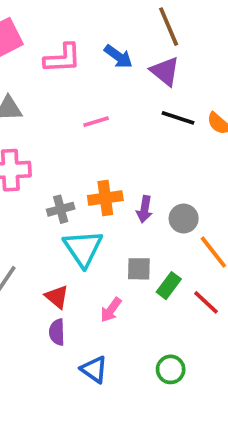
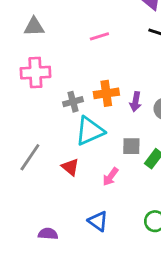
cyan triangle: (83, 248) -> (90, 131), turned 40
purple semicircle: (57, 332) -> (48, 234), moved, turned 96

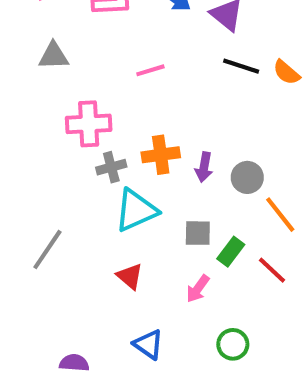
pink cross: (35, 73) -> (89, 124), moved
red triangle: (70, 167) -> (130, 276), moved
pink arrow: (111, 177) -> (198, 289), moved

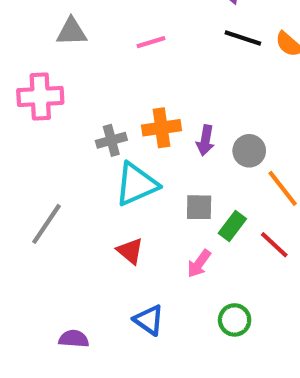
gray triangle: (54, 56) -> (72, 32), moved
pink cross: (89, 124) -> (40, 96), moved

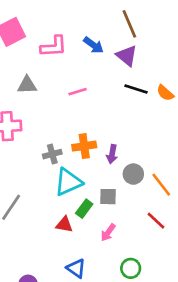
gray circle: (249, 151) -> (133, 174), moved
green rectangle: (232, 226) -> (84, 209), moved
red triangle: (130, 251) -> (64, 225), turned -30

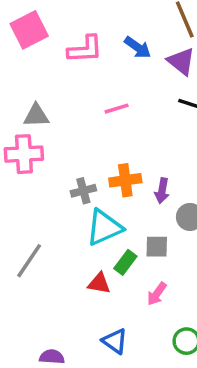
gray triangle: (27, 85) -> (36, 116), moved

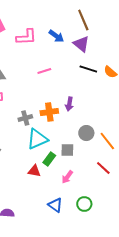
purple arrow: (162, 191) -> (69, 104), moved
blue triangle: (115, 341) -> (55, 205), moved

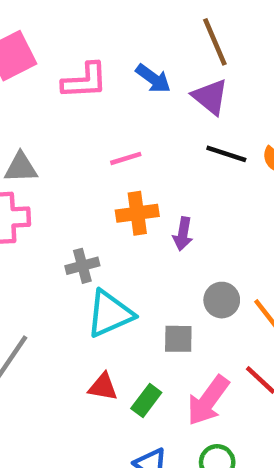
orange cross: (49, 112) -> (137, 213), moved
green rectangle: (49, 159) -> (146, 401), moved
pink arrow: (67, 177) -> (208, 401), moved, size x1.6

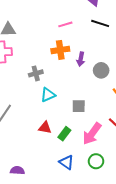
pink line: (126, 158) -> (65, 24), moved
gray circle: (222, 300) -> (101, 70), moved
cyan triangle: (110, 314) -> (48, 95), size x0.7

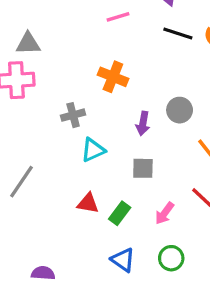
pink line: (65, 24) -> (118, 17), moved
orange cross: (60, 50) -> (113, 77), turned 30
purple arrow: (81, 59) -> (143, 123), moved
pink arrow: (92, 134) -> (165, 213), size x0.6

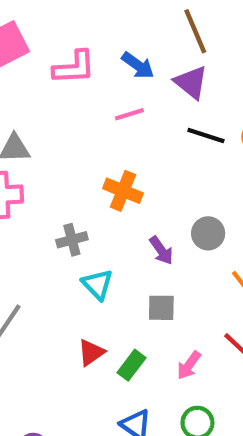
purple arrow: (143, 123) -> (161, 250), turned -45
cyan triangle: (93, 150) -> (97, 284), turned -50
red triangle: (88, 203) -> (91, 352), turned -45

